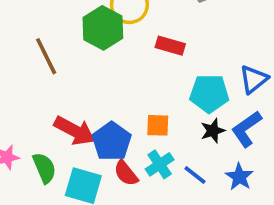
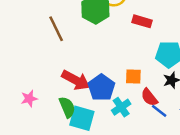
cyan cross: (160, 164) -> (121, 107), moved
green semicircle: (44, 168) -> (67, 107), moved
red semicircle: (126, 173) -> (149, 97), moved

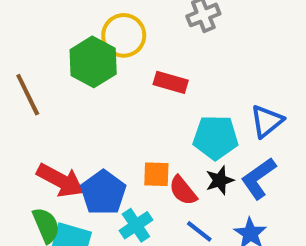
red semicircle: (149, 97) -> (183, 191), moved

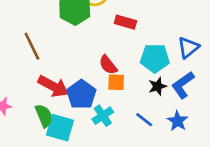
brown line: (28, 95) -> (32, 46), moved
red semicircle: (183, 191) -> (108, 65), moved

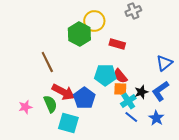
cyan pentagon: (155, 58) -> (105, 75), moved
red semicircle: (108, 65) -> (120, 76), moved
orange square: (116, 82) -> (120, 89), moved
green semicircle: (44, 116) -> (50, 104), moved
cyan cross: (103, 116) -> (128, 101), moved

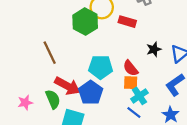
red rectangle: (117, 44) -> (127, 22), moved
cyan pentagon: (105, 75) -> (101, 67), moved
black star: (141, 92) -> (154, 49), moved
blue line: (131, 117) -> (134, 113), moved

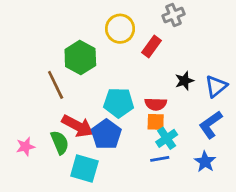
green hexagon: (85, 22) -> (80, 57), moved
red rectangle: (127, 22) -> (152, 46), turned -70
red semicircle: (131, 68) -> (156, 104), turned -49
blue line: (134, 113) -> (160, 159), turned -48

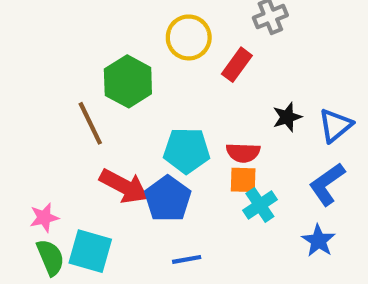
green semicircle: (60, 142) -> (50, 257), moved
blue line: (160, 159) -> (187, 259), moved
cyan square: (84, 168) -> (90, 251), moved

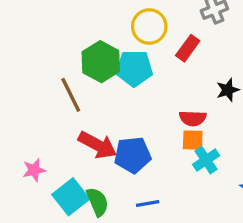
cyan pentagon: (187, 151) -> (134, 68), moved
blue pentagon: (168, 199) -> (133, 155), turned 30
cyan square: (90, 251) -> (71, 197), turned 36
green semicircle: (50, 257) -> (97, 202), moved

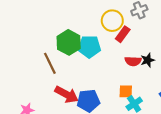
yellow circle: (149, 27) -> (112, 21), moved
red semicircle: (193, 118) -> (133, 61), moved

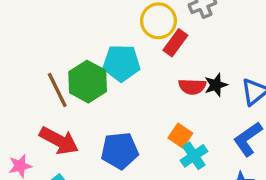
green hexagon: (69, 42) -> (88, 82), moved
orange square: (126, 91) -> (180, 136), turned 32
red arrow: (67, 94) -> (59, 141), moved

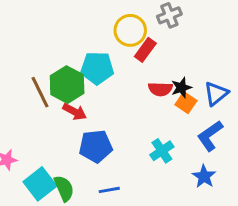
orange square: (180, 136) -> (186, 103), moved
red arrow: (59, 141) -> (75, 112), moved, size x0.7

